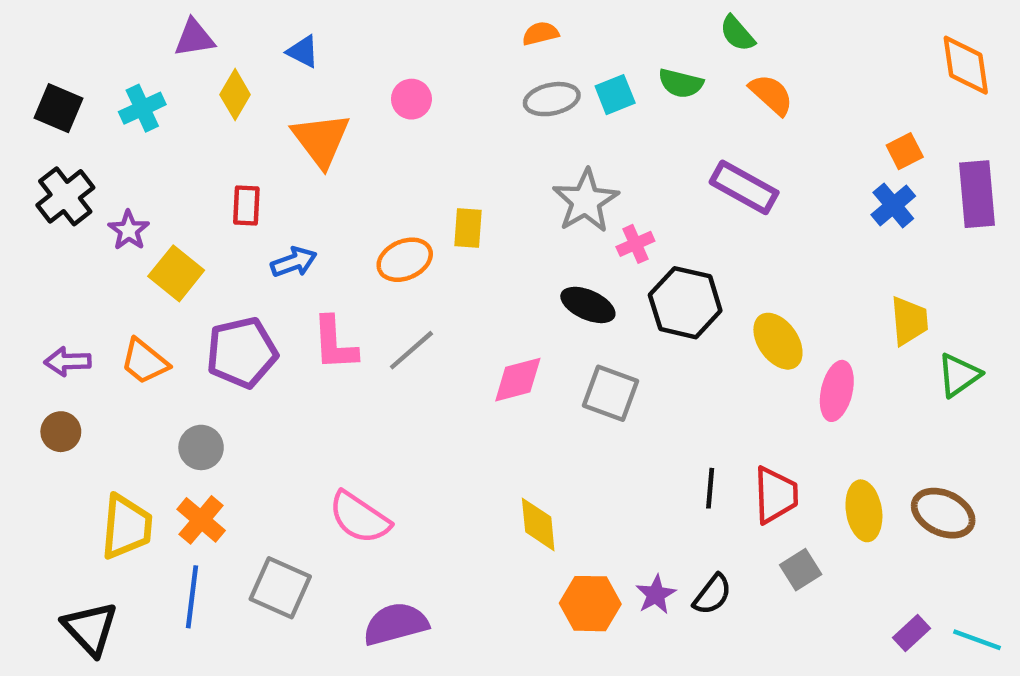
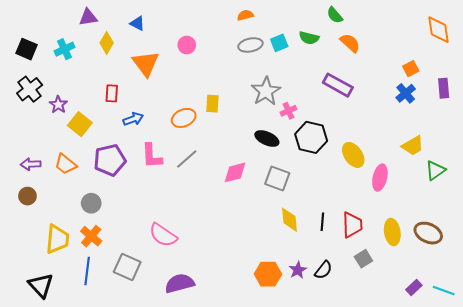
purple rectangle: (977, 194) -> (444, 88), size x0.7
yellow trapezoid: (909, 321) -> (413, 146), turned 65
yellow diamond: (538, 524) -> (290, 220), moved

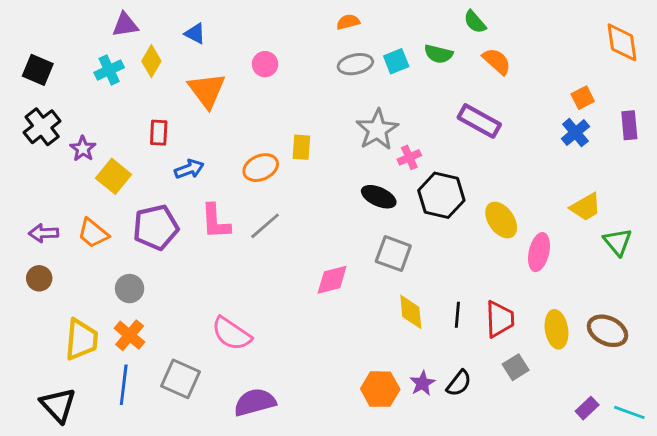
cyan cross: (64, 49) -> (109, 70), moved
green triangle: (435, 170) -> (618, 242), turned -35
pink diamond: (235, 172) -> (332, 280), moved

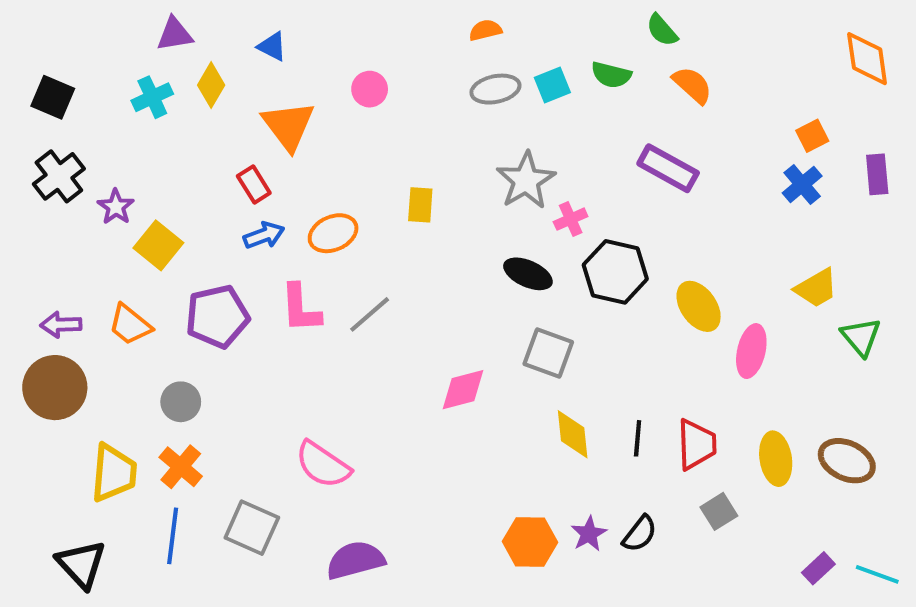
red rectangle: (159, 133) -> (254, 185), moved, turned -35
orange ellipse: (261, 168) -> (333, 233), moved
brown circle: (39, 278) -> (55, 388), size x1.8

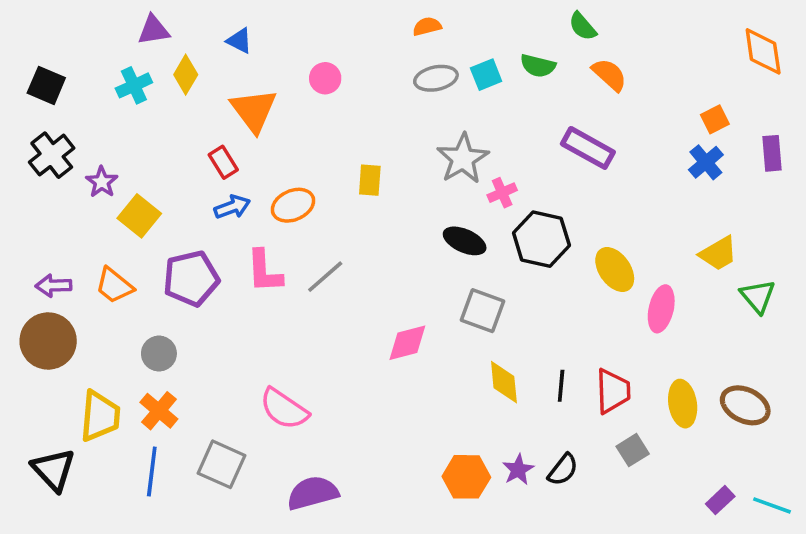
black triangle: (81, 564) -> (53, 470), moved

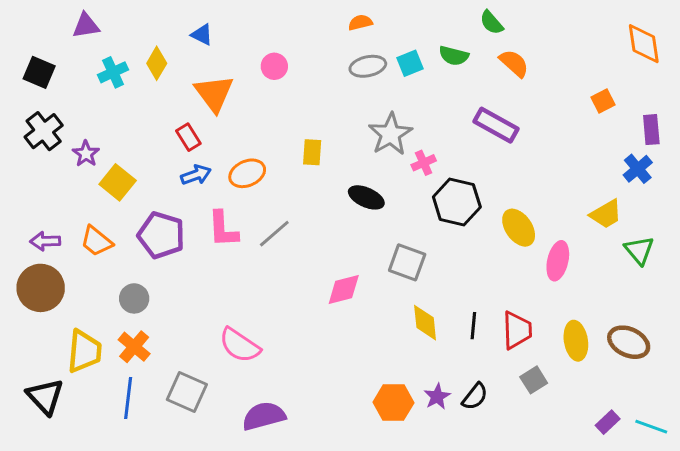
purple triangle: (154, 30) -> (86, 26), moved
blue cross: (706, 162) -> (638, 169), moved
black ellipse: (465, 241) -> (366, 197), moved
purple pentagon: (191, 278) -> (161, 235), turned 30

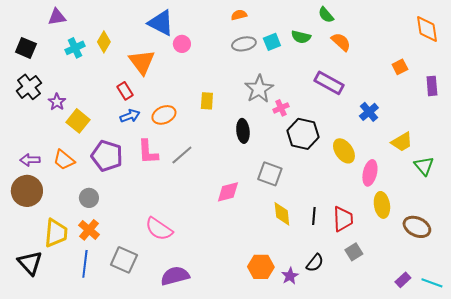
blue triangle: (202, 35) -> (161, 23), moved, size x1.8
blue cross: (638, 169) -> (369, 112), moved
black ellipse: (366, 197) -> (243, 131), turned 60
yellow ellipse: (576, 341) -> (382, 205), moved
purple star: (437, 396) -> (290, 276), moved

